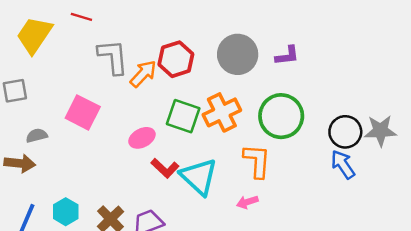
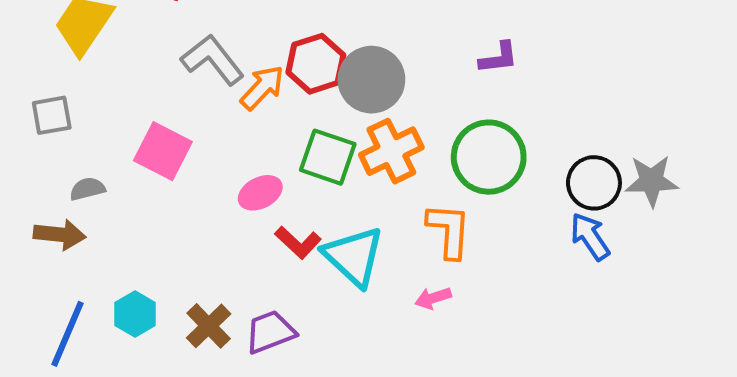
gray circle: (238, 54) -> (371, 80), moved
gray L-shape: (113, 57) -> (213, 60), turned -33

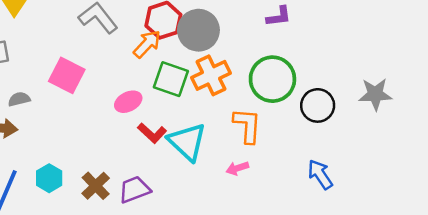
orange arrow: (262, 88) -> (147, 44), moved
black circle: (594, 183) -> (318, 105), moved
blue arrow: (590, 237) -> (320, 174), moved

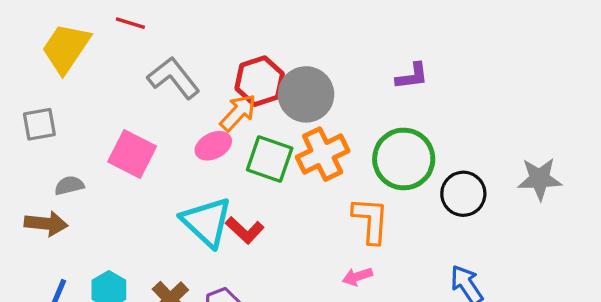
pink ellipse: (128, 102) -> (213, 146), moved
cyan triangle: (187, 142) -> (207, 222), moved

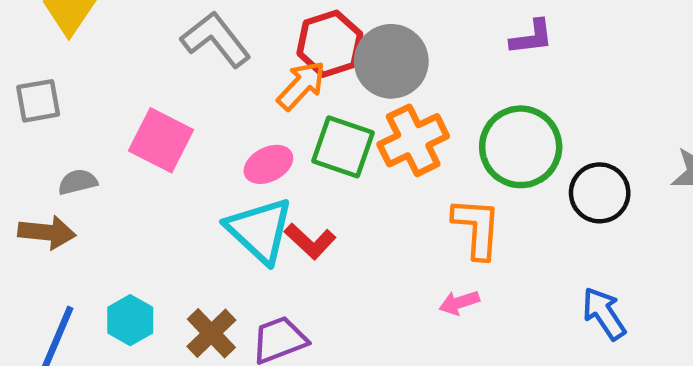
pink ellipse: (213, 146) -> (268, 164), moved

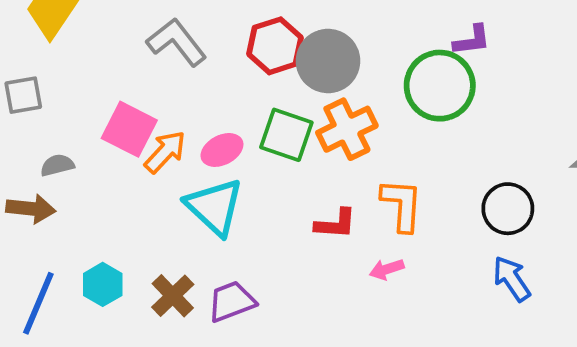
purple L-shape: (532, 37) -> (472, 40), moved
orange arrow: (301, 85) -> (165, 152), moved
green circle: (521, 147) -> (440, 86), moved
black circle: (600, 193) -> (508, 209), moved
red L-shape: (310, 241) -> (336, 224), moved, turned -39

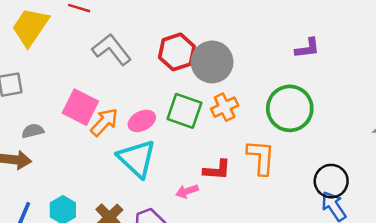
green circle: (440, 86) -> (290, 108), moved
orange cross: (347, 129) -> (225, 107), size x0.7
black circle: (508, 209) -> (331, 181), moved
pink arrow: (387, 269) -> (187, 191), moved

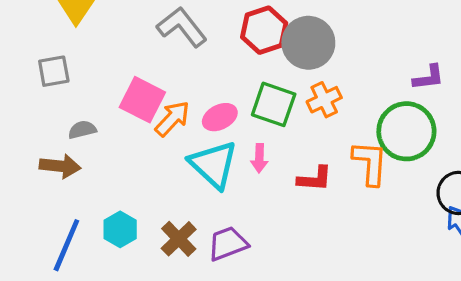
purple L-shape: (307, 48) -> (429, 78), moved
green circle: (290, 108) -> (406, 131), moved
pink arrow: (187, 191) -> (259, 158), moved, turned -70

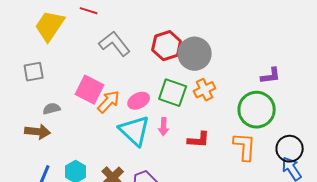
orange L-shape: (370, 163) -> (245, 147), moved

